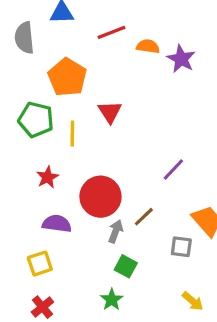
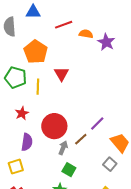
purple line: (173, 170) -> (97, 124), moved
purple semicircle: (57, 224) -> (27, 142), turned 90
gray square: (181, 247) -> (110, 164), moved, turned 32

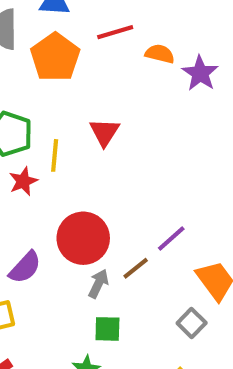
orange pentagon: (36, 52) -> (55, 57), moved
red star: (22, 113) -> (23, 181), moved
purple semicircle: (27, 142) -> (25, 267), turned 30
green square: (69, 170) -> (107, 329), turned -32

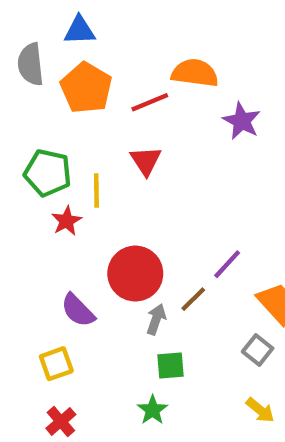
red line: (115, 32) -> (150, 102), moved
orange semicircle: (160, 54) -> (195, 73), size x1.5
purple star: (200, 73) -> (242, 121), moved
purple semicircle: (25, 267) -> (78, 310), turned 99

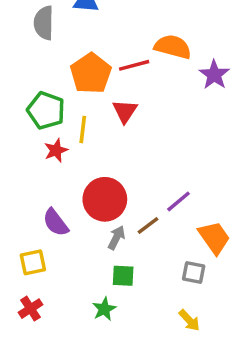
orange pentagon: (86, 88) -> (91, 73), moved
purple star: (242, 121) -> (214, 75), moved
gray square: (258, 350) -> (194, 273), turned -35

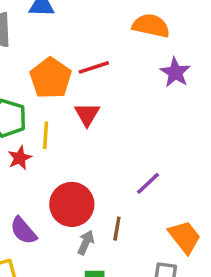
orange semicircle: (173, 47) -> (151, 26), moved
purple line: (178, 201) -> (148, 183), moved
brown line: (148, 226) -> (117, 229), turned -40

